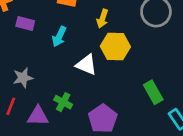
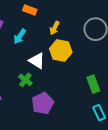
green rectangle: (153, 92) -> (93, 84), moved
green cross: (63, 102) -> (25, 80), moved

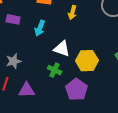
yellow hexagon: (61, 51) -> (87, 61), moved

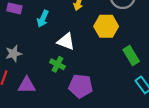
yellow hexagon: (87, 61) -> (106, 26), moved
purple pentagon: (77, 90) -> (81, 86), turned -30

